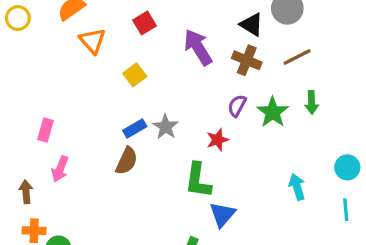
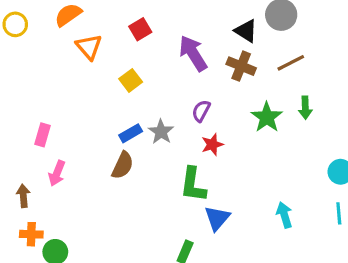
purple semicircle: (237, 106) -> (201, 111), moved
cyan arrow: (297, 187) -> (284, 215), moved

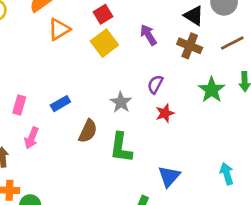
orange triangle: (89, 47) -> (59, 29), turned 40
purple arrow: (193, 53) -> (148, 35), size x0.7
yellow square: (131, 80) -> (104, 43), moved, size x1.4
blue rectangle: (131, 133) -> (60, 104), moved
green L-shape: (193, 185) -> (121, 148), moved

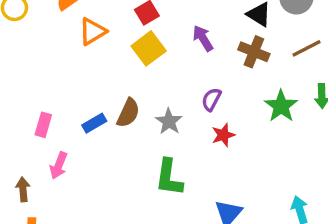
brown semicircle: (88, 131) -> (128, 113), moved

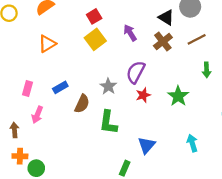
orange triangle: (93, 31) -> (47, 44), moved
brown cross: (254, 52) -> (163, 42), turned 30
purple semicircle: (211, 99) -> (136, 72), size x1.5
green star: (281, 106) -> (178, 96), moved
brown semicircle: (128, 113) -> (82, 104), moved

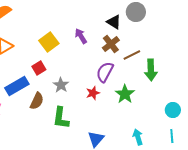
red square: (94, 16) -> (39, 68), moved
brown line: (197, 39) -> (132, 55), moved
green arrow: (207, 70) -> (151, 70), size x1.5
purple semicircle: (136, 72) -> (105, 72), moved
blue rectangle: (60, 87) -> (17, 86), size x1.6

